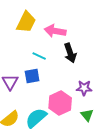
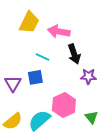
purple star: (84, 88) -> (88, 76), moved

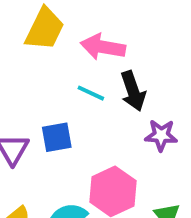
cyan line: (42, 57) -> (91, 93), moved

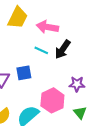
black arrow: (133, 91) -> (63, 49), turned 54
purple star: (161, 135) -> (77, 84), moved

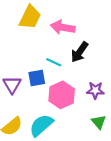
cyan line: (41, 50) -> (54, 62), moved
pink hexagon: (52, 100) -> (62, 95), moved

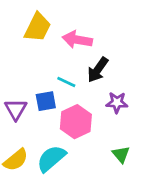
purple star: (95, 90) -> (117, 103), moved

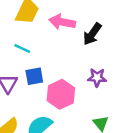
black arrow: (98, 70) -> (92, 34), moved
cyan line: (66, 82) -> (22, 49), moved

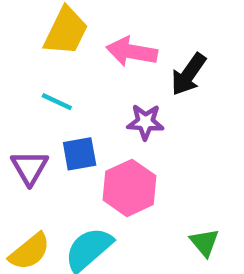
purple star: (97, 77) -> (145, 122), moved

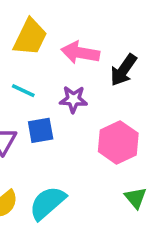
purple star: (145, 122) -> (73, 99), moved
pink hexagon: (129, 188) -> (118, 142), moved

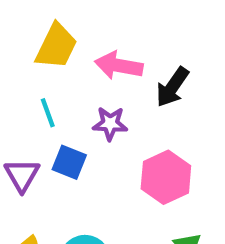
cyan line: (23, 91) -> (48, 113), turned 45
blue square: (41, 130) -> (69, 162), turned 32

